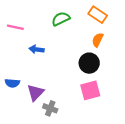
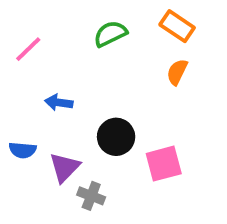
pink line: (15, 27) -> (28, 49), turned -56
blue arrow: (37, 49) -> (59, 102), moved
black circle: (89, 63) -> (116, 137), moved

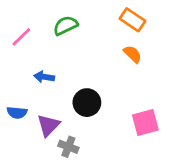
green semicircle: (110, 34) -> (66, 26), moved
orange semicircle: (177, 72) -> (133, 54), turned 108
pink square: (164, 164) -> (145, 123), moved

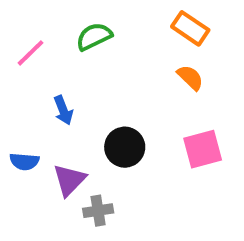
blue arrow: (44, 77) -> (63, 110), turned -120
pink square: (145, 123) -> (203, 149), moved
gray cross: (68, 147) -> (98, 211), turned -30

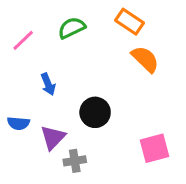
orange rectangle: (190, 28) -> (130, 22), moved
orange semicircle: (190, 77) -> (145, 59), size x1.4
pink square: (203, 149) -> (155, 148), moved

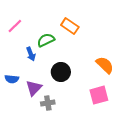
orange rectangle: (130, 22) -> (70, 26), moved
green semicircle: (72, 28) -> (46, 40), moved
orange semicircle: (145, 59) -> (105, 65), moved

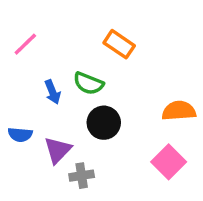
green semicircle: (46, 40) -> (88, 83), moved, turned -132
orange semicircle: (105, 65) -> (179, 111), turned -48
pink square: (99, 95) -> (169, 162), turned -30

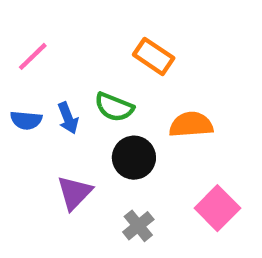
orange semicircle: (179, 111) -> (191, 125), moved
blue semicircle: (20, 135) -> (26, 120), moved
gray cross: (82, 176) -> (138, 226), moved, turned -30

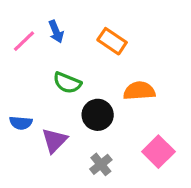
green semicircle: (114, 107) -> (67, 83), moved
blue arrow: (68, 118) -> (56, 32), moved
blue semicircle: (26, 120) -> (21, 123), moved

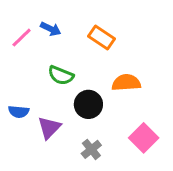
blue arrow: (56, 32) -> (51, 29), turned -42

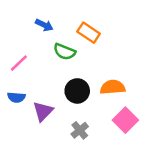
pink line: (22, 38) -> (19, 63), moved
green semicircle: (61, 75) -> (65, 52), moved
orange semicircle: (126, 83) -> (113, 87), moved

